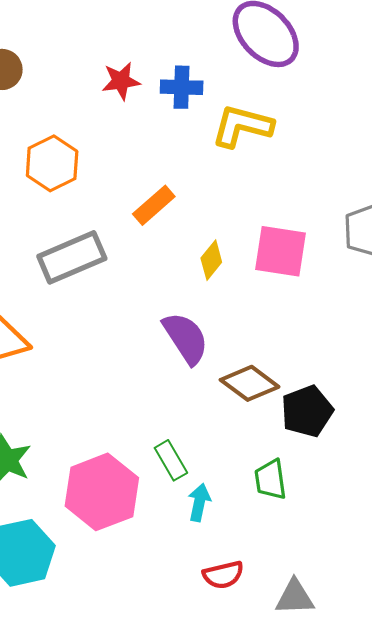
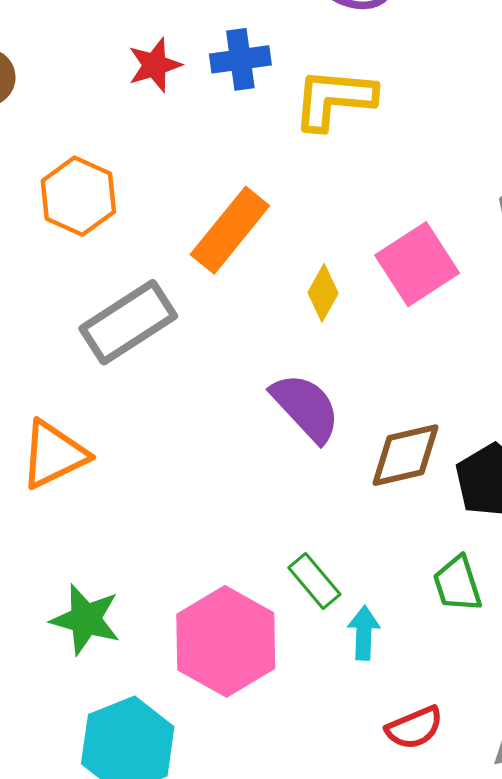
orange rectangle: (154, 205) -> (230, 230), size x1.4
pink square: (281, 251) -> (417, 264), turned -32
brown diamond: (250, 383) -> (406, 455), turned -40

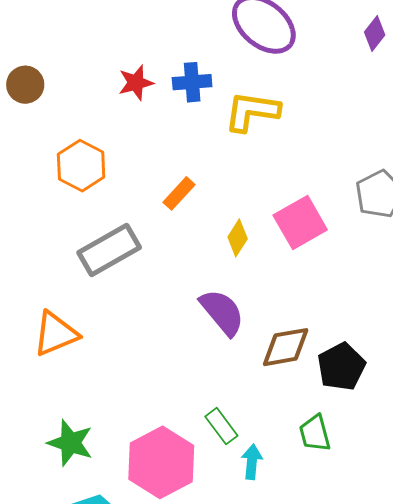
orange rectangle: (230, 230) -> (179, 193), size x0.6

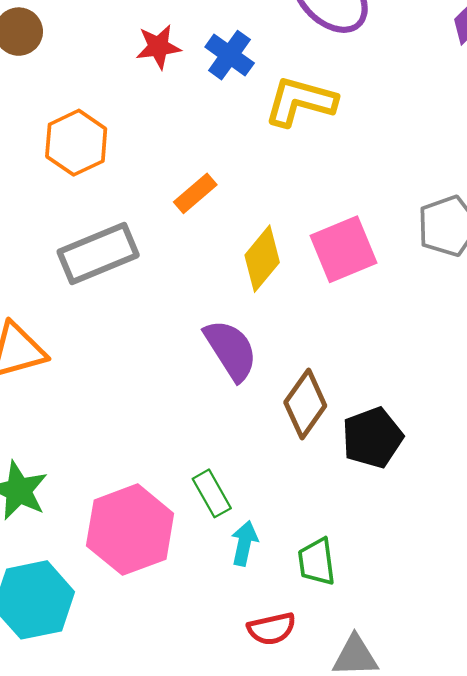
blue cross: (192, 82) -> (230, 55), turned 33
yellow diamond: (238, 238) -> (262, 259), size x1.4
brown diamond: (286, 347) -> (305, 404), turned -52
green trapezoid: (315, 433) -> (317, 562), moved

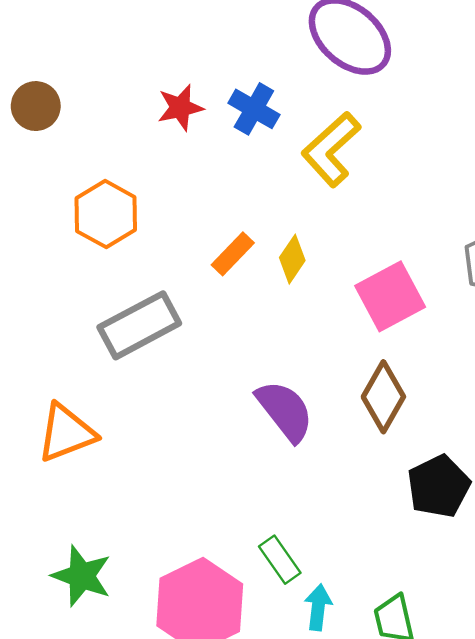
yellow L-shape: (300, 101) -> (331, 149), turned -52
yellow diamond: (262, 259) -> (292, 259), moved, size x0.7
brown diamond: (305, 404) -> (383, 397), moved

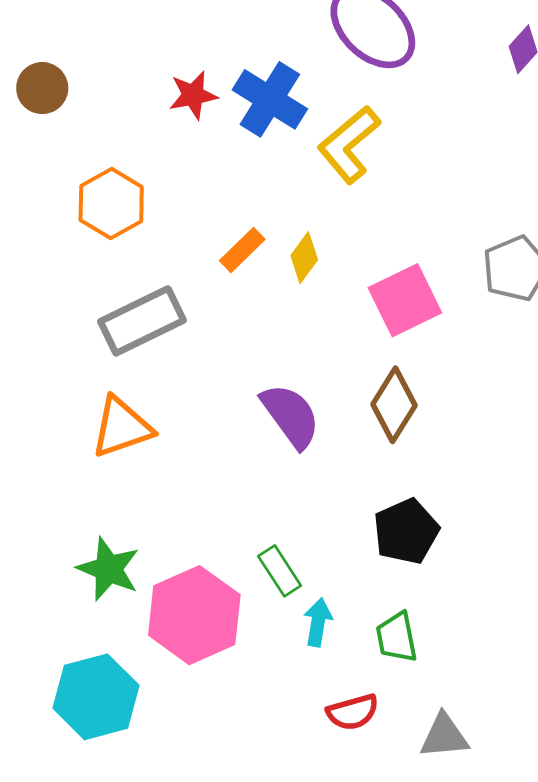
blue cross: (254, 109) -> (270, 99), size x1.4
orange triangle: (66, 433) -> (122, 427), moved
black pentagon: (439, 486) -> (406, 531), moved
green star: (82, 576) -> (108, 569), moved

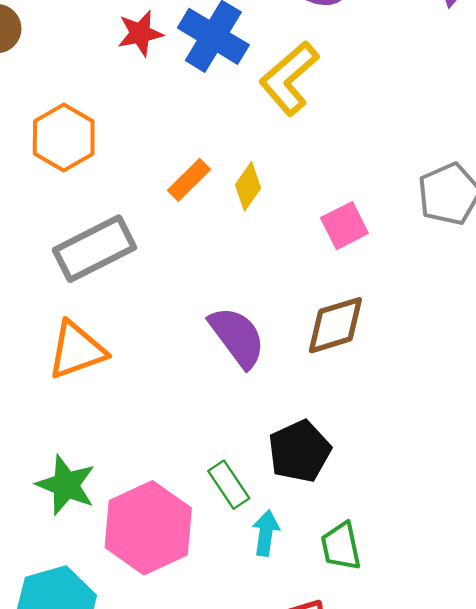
pink square: (405, 300) -> (344, 226), size x0.7
brown diamond: (394, 405) -> (335, 325), turned 42
black pentagon: (406, 531) -> (299, 451), moved

